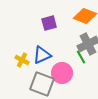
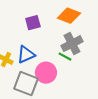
green line: (81, 57) -> (65, 57), turned -32

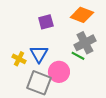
blue triangle: (26, 55) -> (39, 54), turned -36

